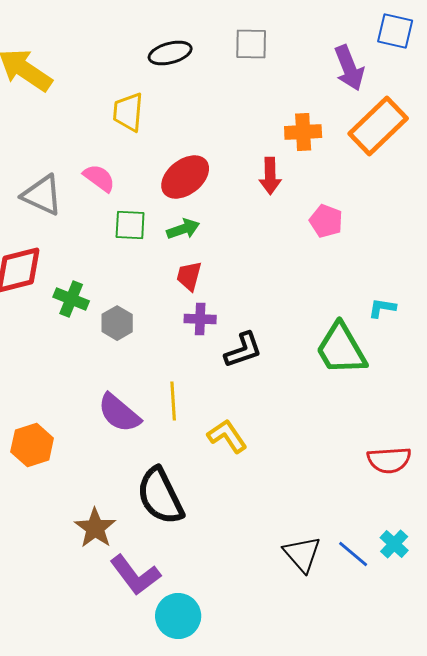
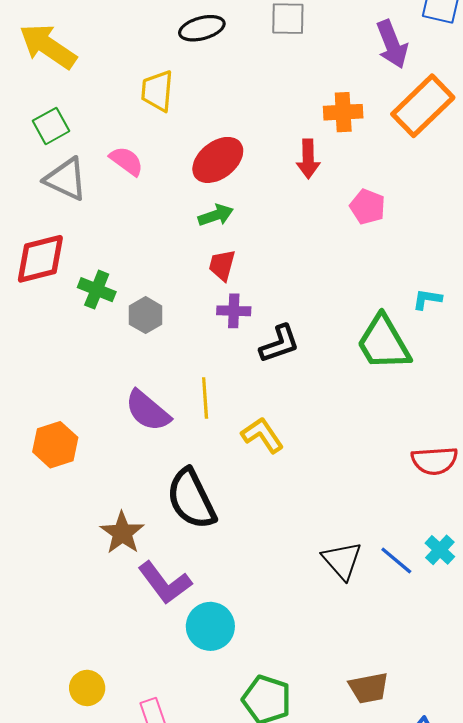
green square: (130, 225) -> (51, 126), moved, turned -32

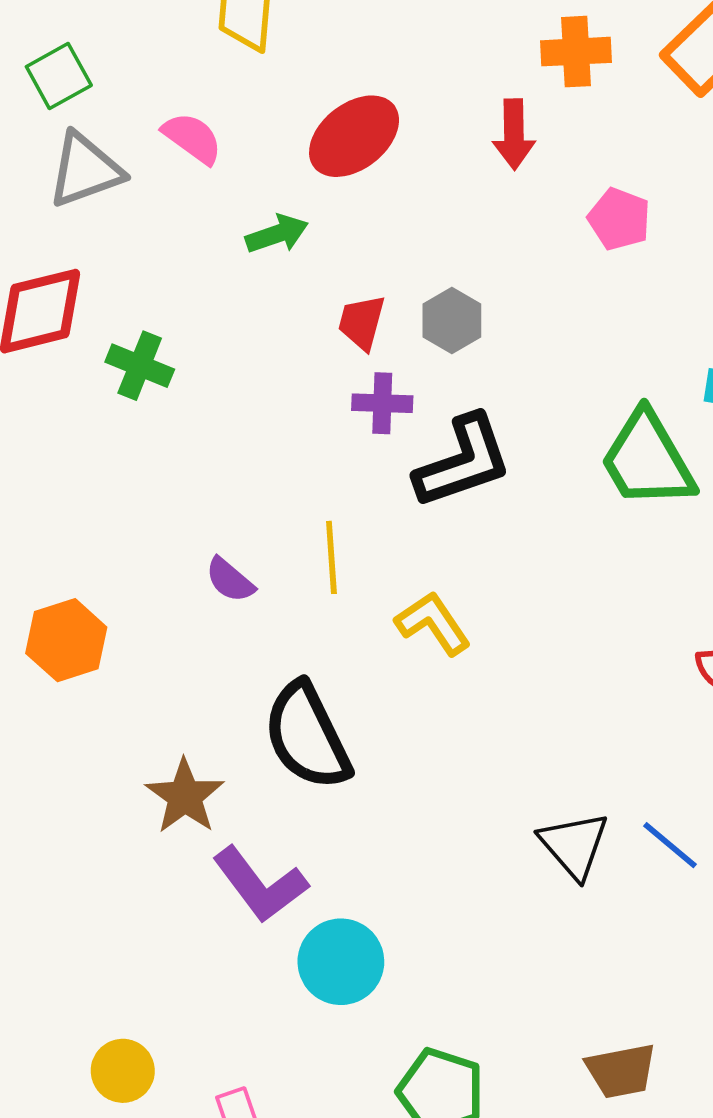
gray triangle: (66, 179) -> (85, 170), turned -45
green arrow: (216, 215) -> (277, 234), moved
gray hexagon: (146, 315) -> (452, 320), moved
black L-shape: (279, 344) -> (463, 462), size x1.4
purple semicircle: (148, 411) -> (230, 580), size x0.6

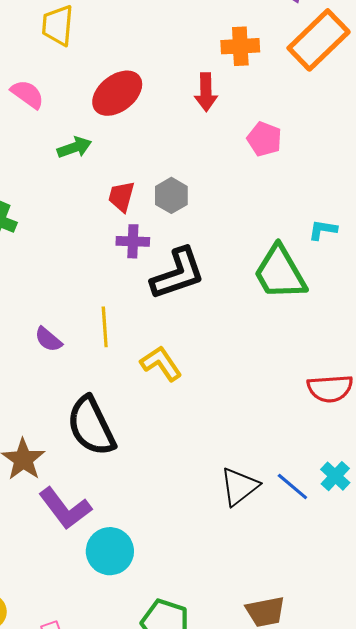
black triangle: (574, 845) -> (239, 486), turned 33

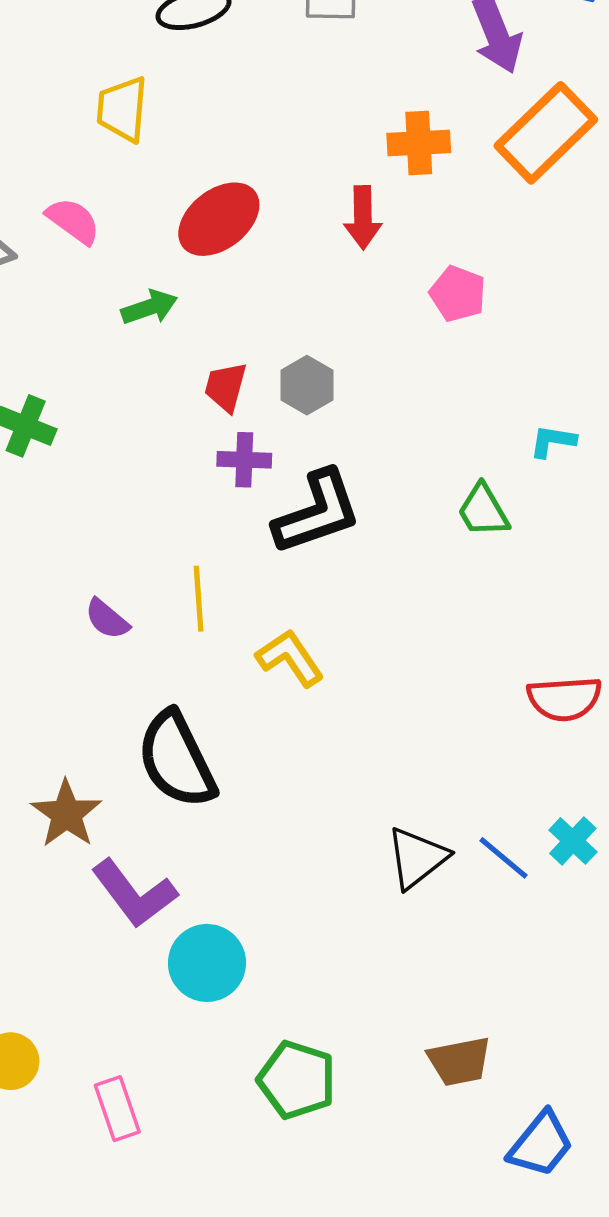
green trapezoid: (280, 273) -> (483, 511), size x0.6

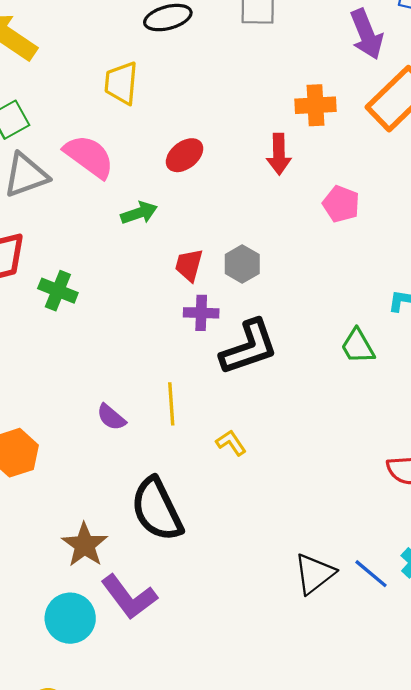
red ellipse: (219, 219) -> (185, 155), size x0.7
pink semicircle: (73, 221) -> (89, 156), size x1.4
yellow L-shape: (290, 658) -> (231, 443), size x0.7
cyan circle: (207, 963) -> (70, 618), moved

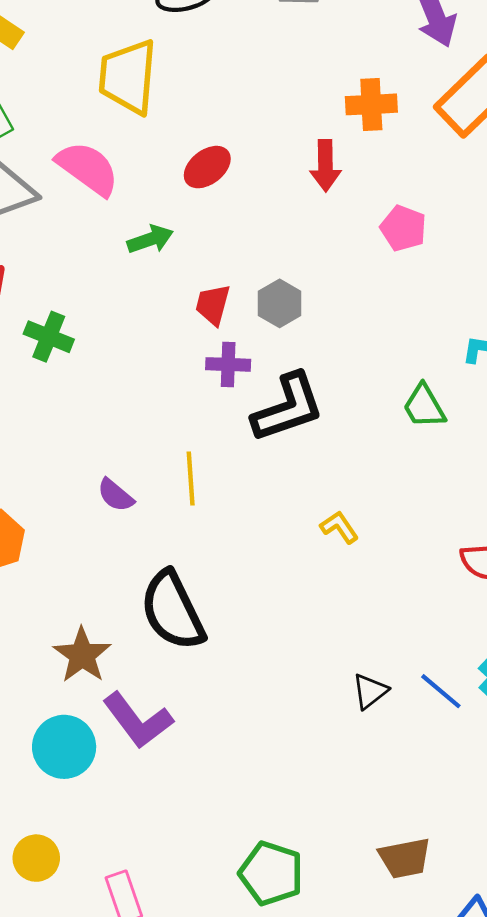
yellow trapezoid: (121, 83) -> (128, 77), size x1.4
yellow L-shape: (231, 443) -> (339, 527), moved
black triangle: (314, 574) -> (370, 691), size x0.7

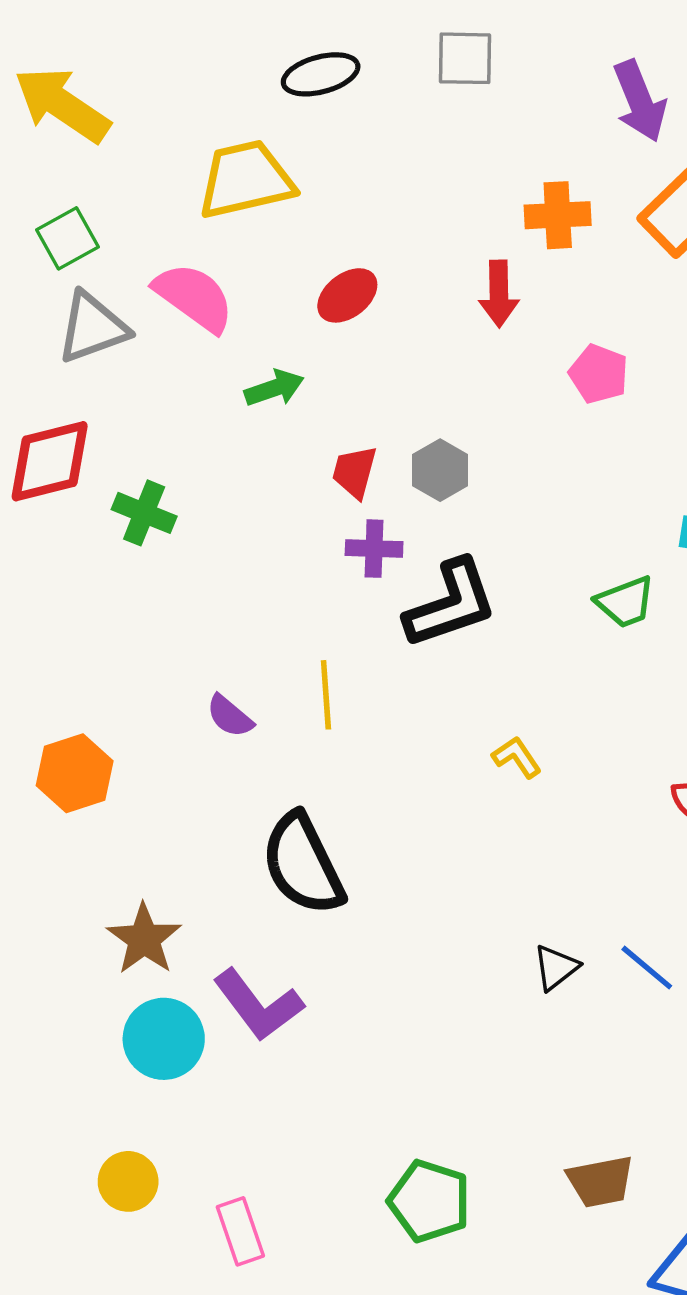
yellow trapezoid: (128, 77) -> (246, 180), turned 72
green trapezoid: (424, 406) -> (625, 602), turned -81
brown star: (82, 655) -> (144, 939), moved

